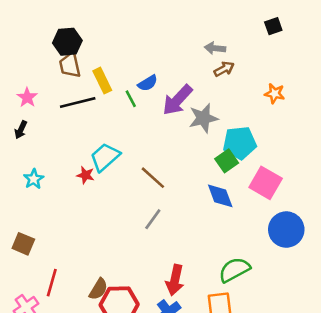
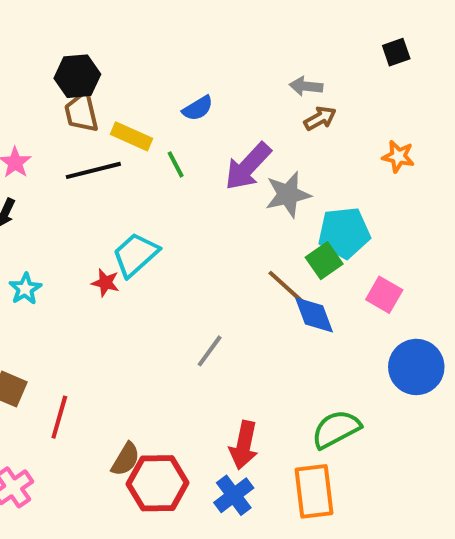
yellow rectangle: (102, 81) -> (132, 136), turned -40
blue semicircle: (148, 83) -> (198, 108), moved
brown line: (153, 178) -> (286, 287), moved
pink square: (266, 183) -> (384, 295), size x0.7
red line: (52, 283) -> (59, 417), moved

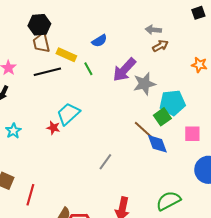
pink square: (384, 295) -> (192, 134), turned -30

